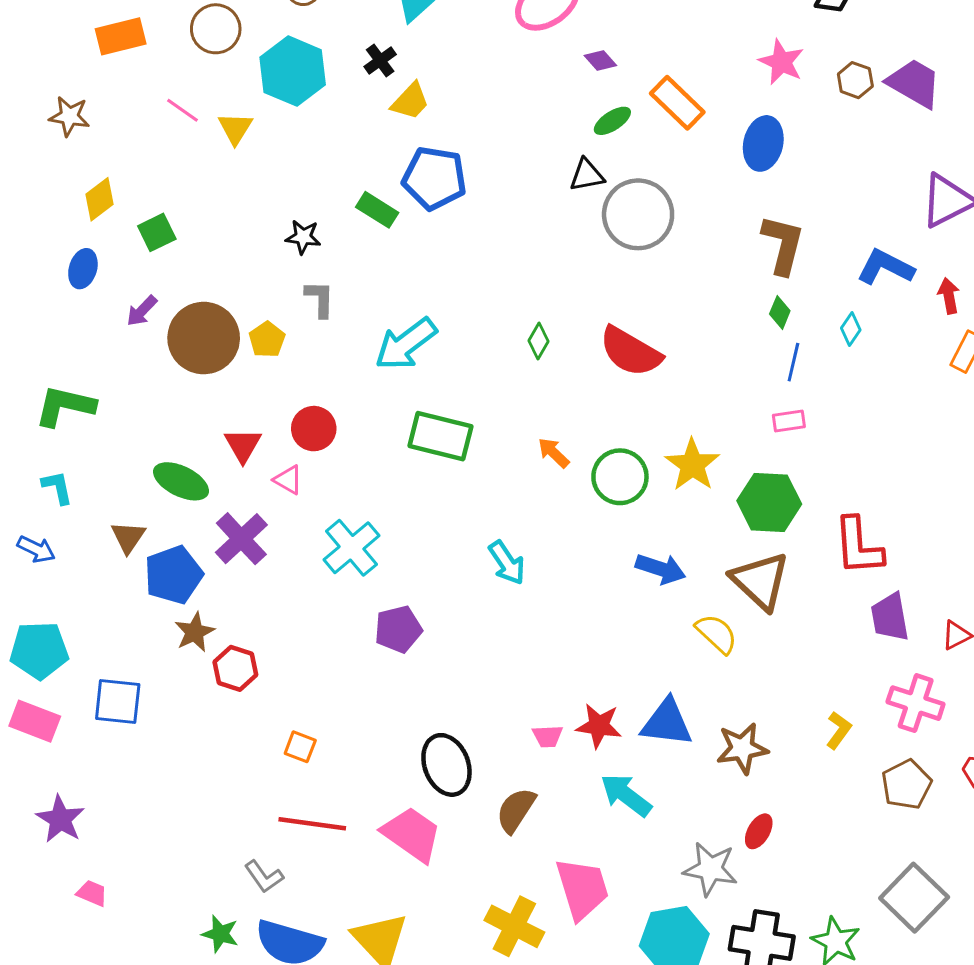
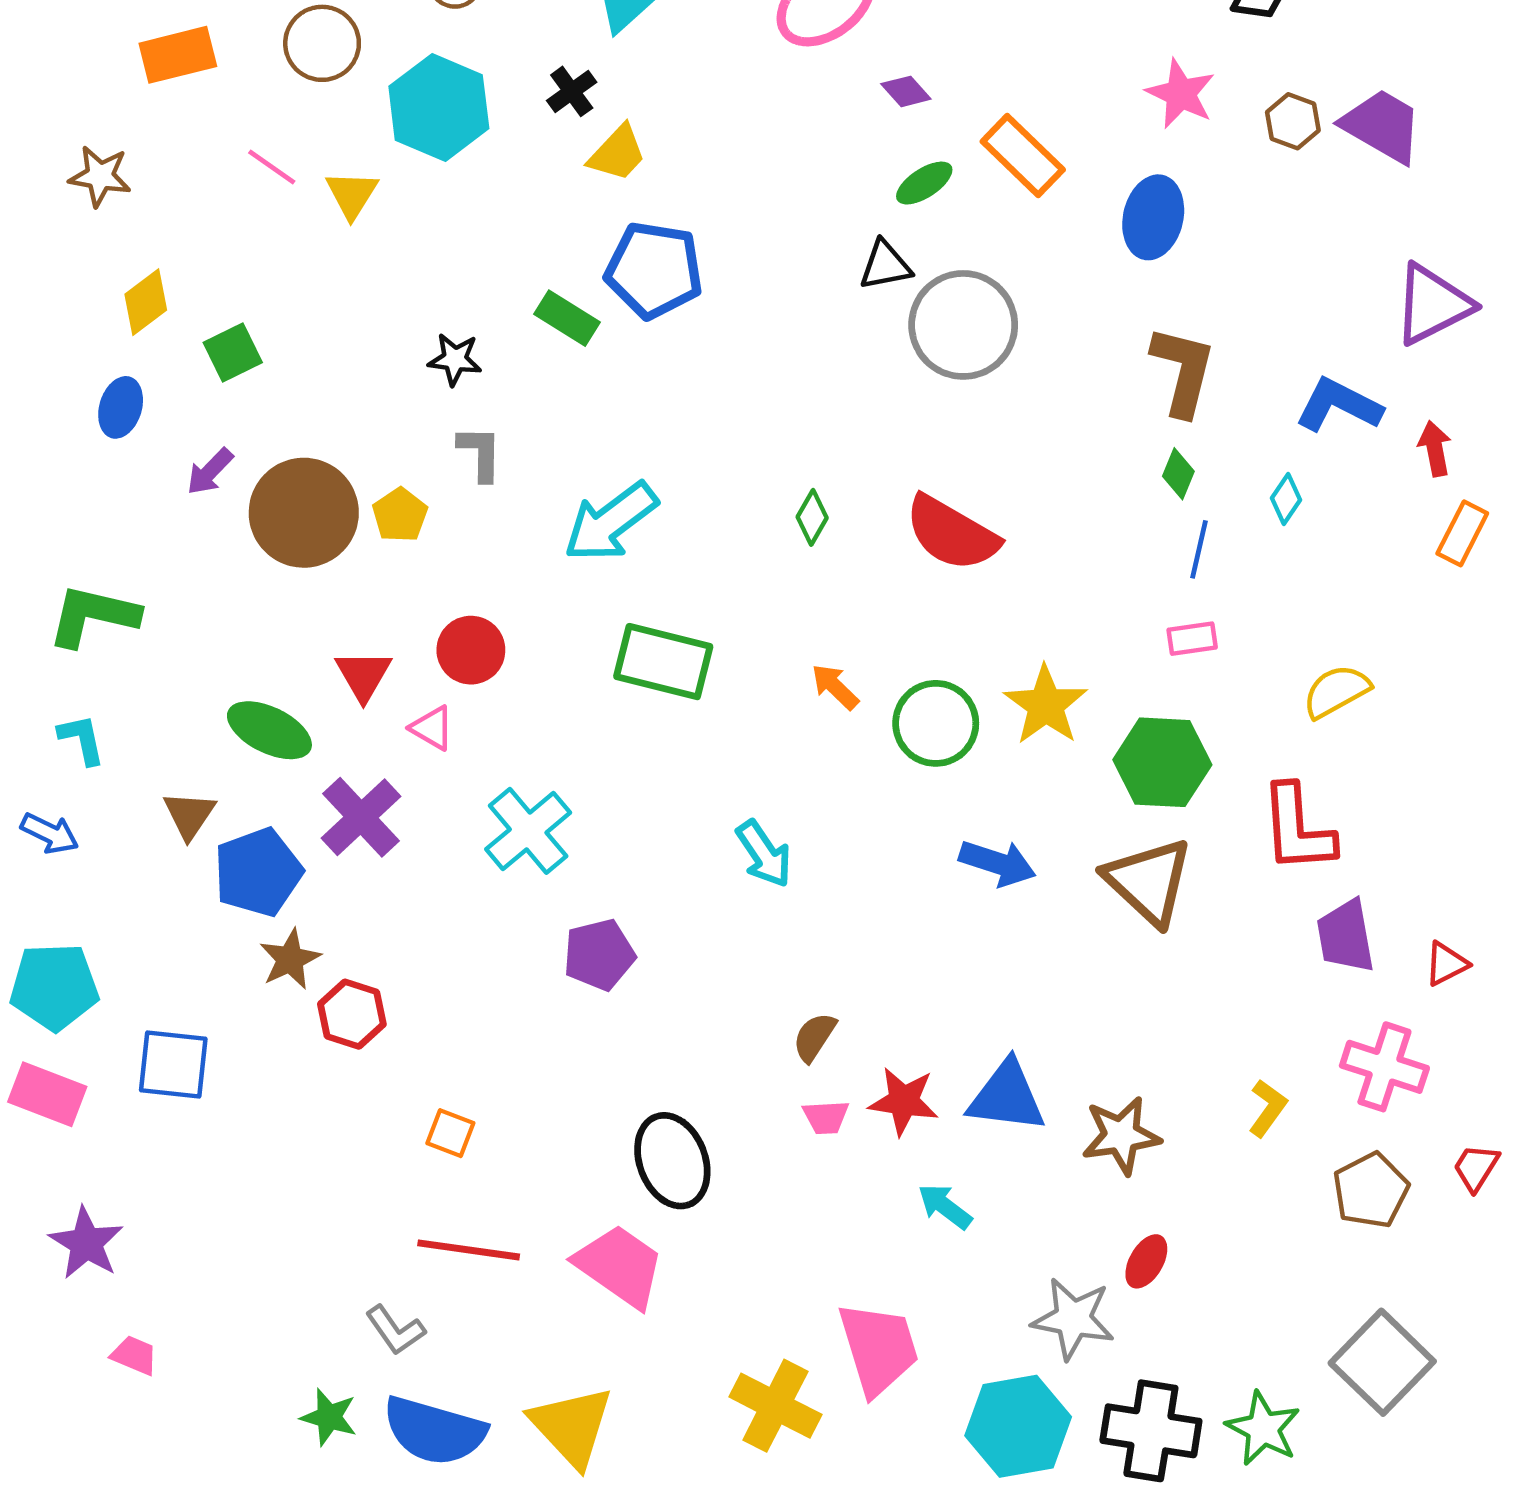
yellow semicircle: (716, 634) -> (1336, 691), moved, turned -72
cyan arrow: (626, 795) -> (945, 1206), size x0.7
brown semicircle: (516, 810) -> (814, 1037), moved, size x0.7

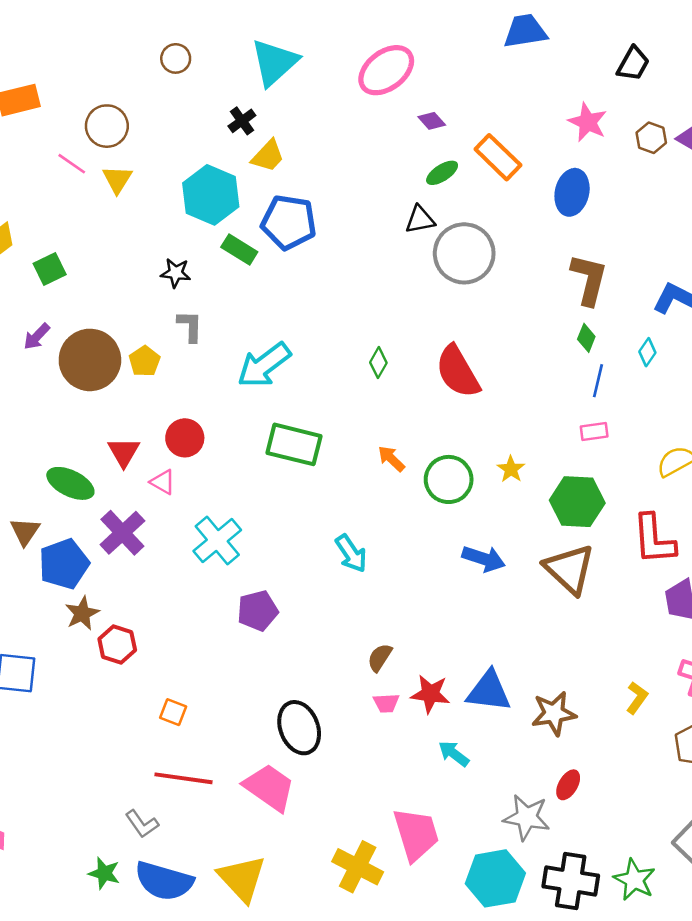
brown circle: (322, 43) -> (107, 126), moved
cyan hexagon: (439, 107) -> (211, 195), moved
red semicircle: (952, 533) -> (458, 372), turned 30
yellow star: (1046, 705) -> (511, 469), size x0.6

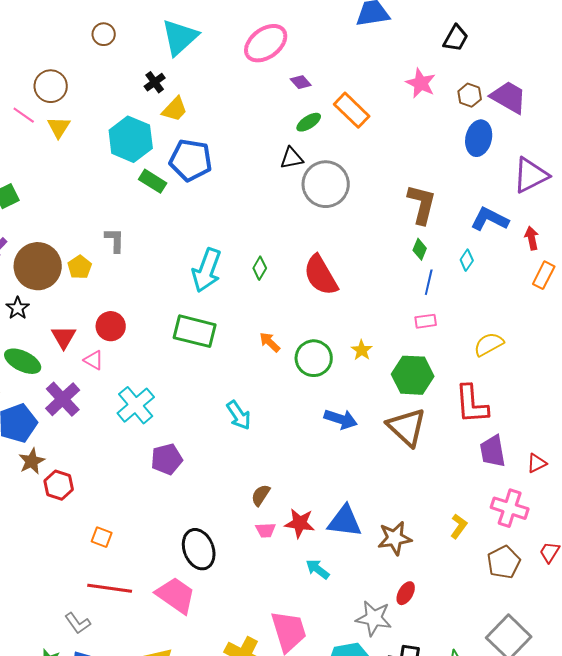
blue ellipse: (572, 192) -> (479, 138), moved
black star: (176, 273) -> (18, 308), moved, turned 30
cyan arrow: (264, 365) -> (207, 270), moved, turned -33

